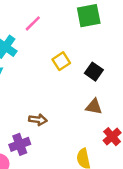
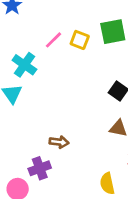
yellow square: (61, 61) -> (80, 40), moved, turned -36

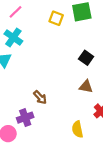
pink line: (53, 40) -> (16, 12), moved
brown arrow: (59, 142) -> (40, 97), turned 40

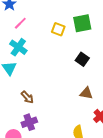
black square: (86, 58) -> (82, 59), moved
brown arrow: (40, 97) -> (27, 97), moved

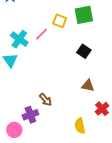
pink line: (20, 23) -> (42, 34), moved
brown arrow: (27, 97) -> (46, 100), moved

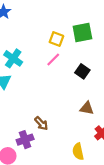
pink line: (42, 34) -> (53, 60), moved

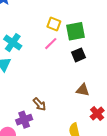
green square: (82, 32) -> (75, 31), moved
black square: (82, 71) -> (79, 55), turned 32

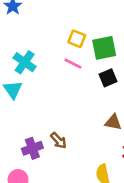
pink line: (51, 44) -> (73, 64), turned 72
purple cross: (24, 120) -> (32, 148), moved

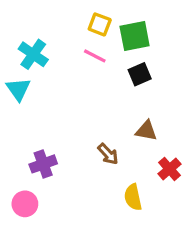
brown arrow: (58, 140) -> (108, 154), moved

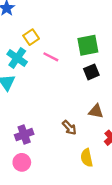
yellow square: (100, 24) -> (31, 37), moved, turned 35
pink line: (95, 56) -> (51, 57), moved
pink circle: (25, 204) -> (22, 162), moved

